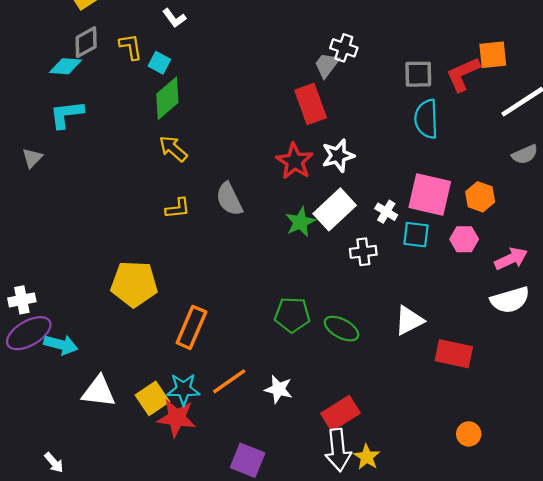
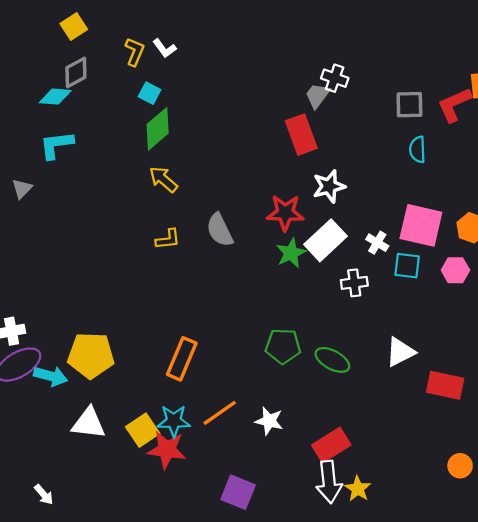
yellow L-shape: (131, 47) -> (135, 52), moved, turned 32
cyan semicircle: (426, 119) -> (418, 149), size x0.7
red star: (295, 161) -> (285, 213), moved, turned -30
yellow pentagon: (134, 284) -> (91, 355), moved

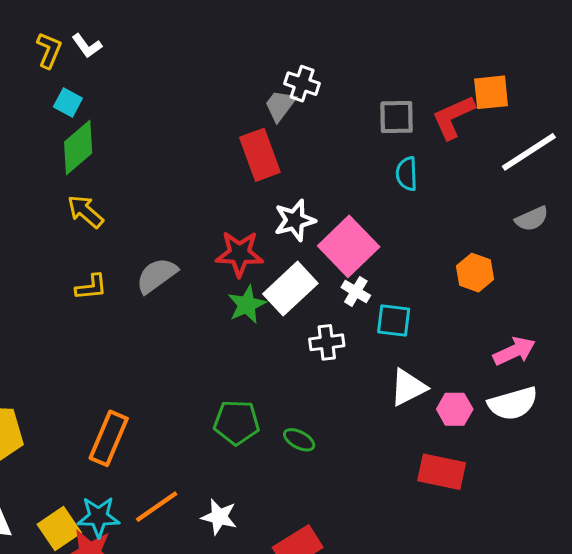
pink square: (421, 225) -> (349, 246), moved, turned 33
gray semicircle: (220, 230) -> (157, 275), turned 80
pink hexagon: (455, 270) -> (455, 409), moved
white triangle: (400, 352) -> (408, 387), moved
green ellipse: (332, 360) -> (299, 440), size x0.7

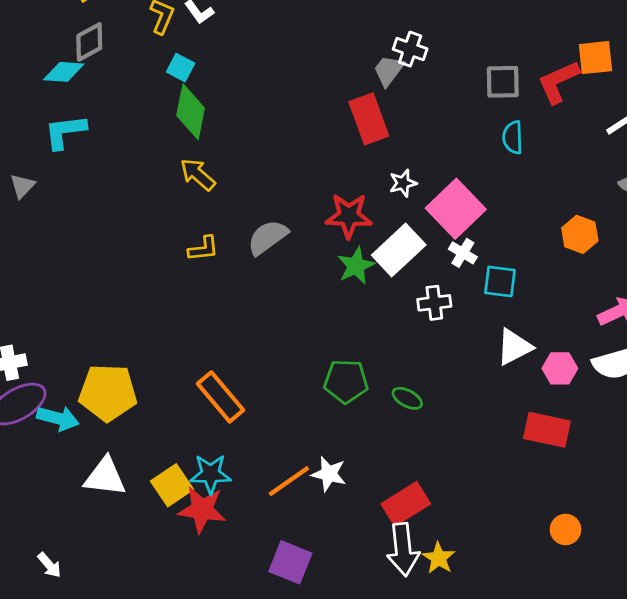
green diamond: (78, 148) -> (191, 112), turned -38
white star: (295, 220) -> (403, 183), size x0.7
orange rectangle: (109, 438) -> (220, 397), turned -63
orange line: (157, 507) -> (289, 481), moved

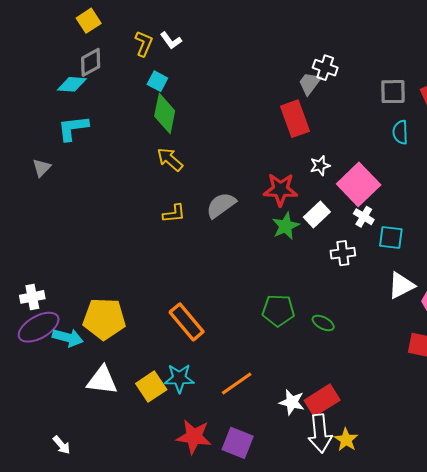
white rectangle: (399, 250) -> (317, 215), size x0.7
white star: (329, 474) -> (292, 402), moved
red star: (202, 510) -> (194, 437), moved

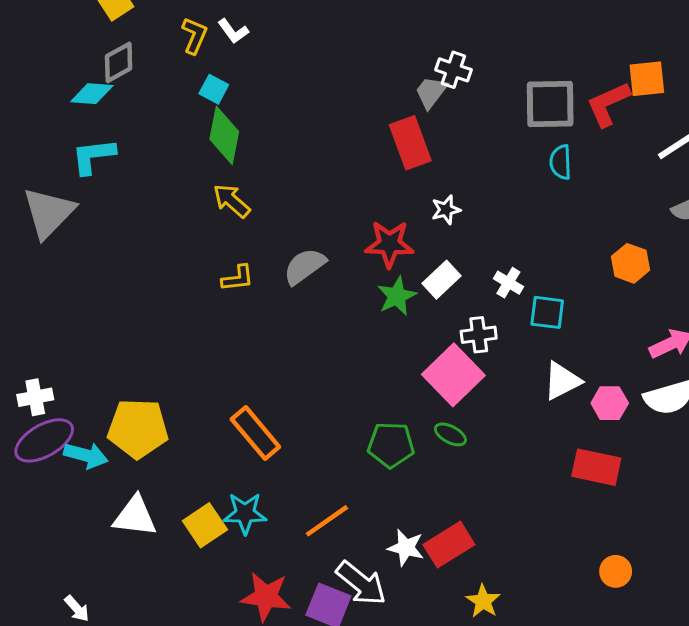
gray square: (393, 92) -> (550, 104), size x1.4
gray triangle: (42, 168) -> (49, 213), size x2.0
pink square: (359, 184) -> (453, 375), moved
green pentagon: (278, 310) -> (391, 445), moved
white arrow: (320, 433) -> (361, 583), moved, turned -45

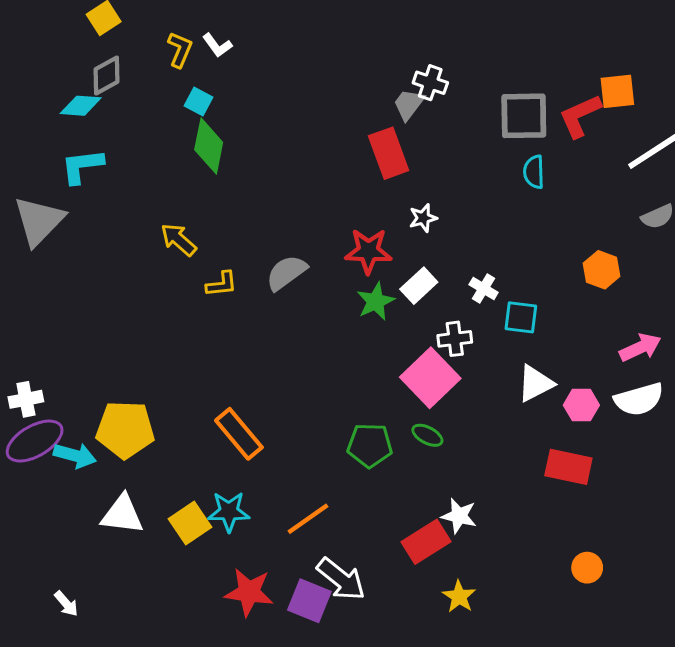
yellow arrow: (232, 201) -> (178, 240), moved
white star: (406, 548) -> (459, 516), moved

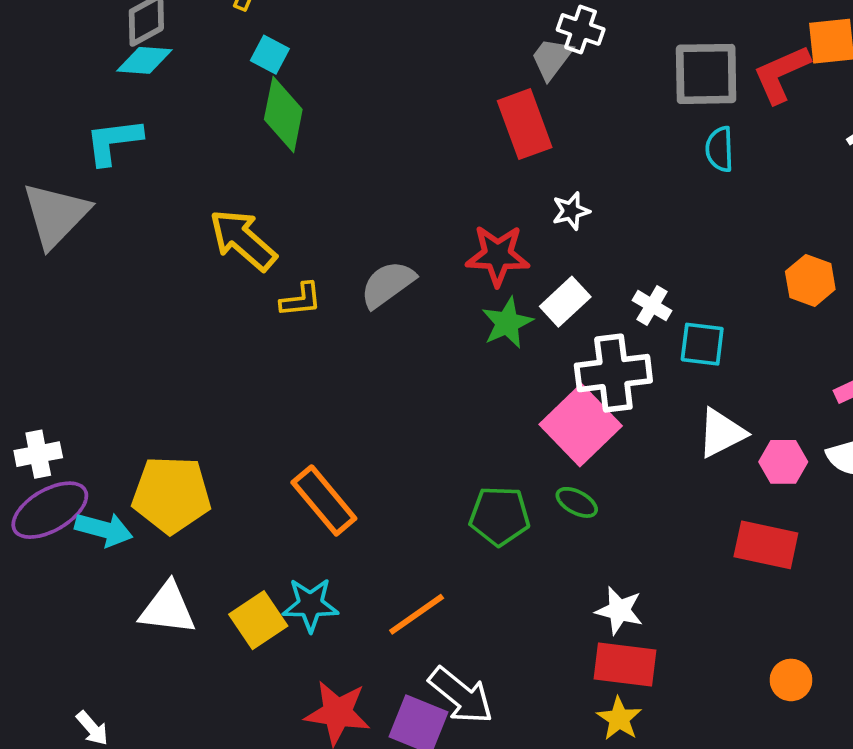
cyan diamond: (81, 106) -> (144, 60), moved
yellow arrow: (178, 240) -> (243, 240), size x1.4
white cross: (455, 339) -> (613, 373), size x1.6
red rectangle: (426, 542) -> (625, 665), moved, turned 39

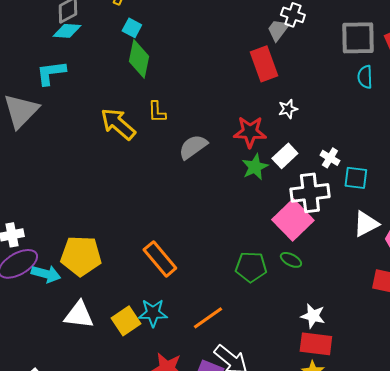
yellow L-shape: (301, 300) -> (157, 112), moved, turned 95

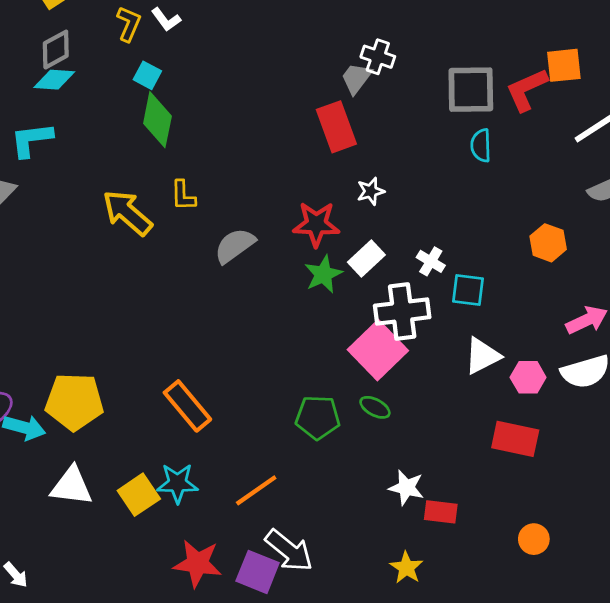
red rectangle: (316, 344) -> (441, 512), moved, size x0.7

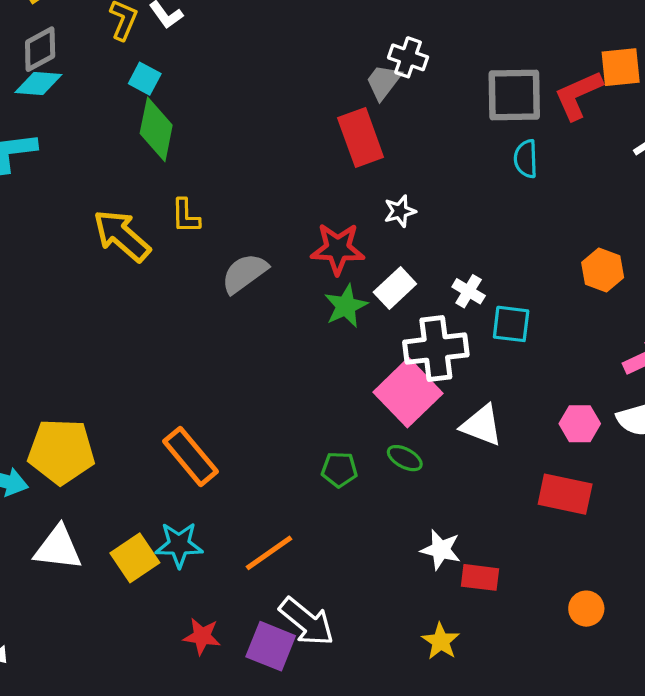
white triangle: (482, 356) -> (482, 425), moved, turned 48
green pentagon: (318, 417) -> (339, 470), size x0.7
red star: (197, 563) -> (202, 636), size x0.7

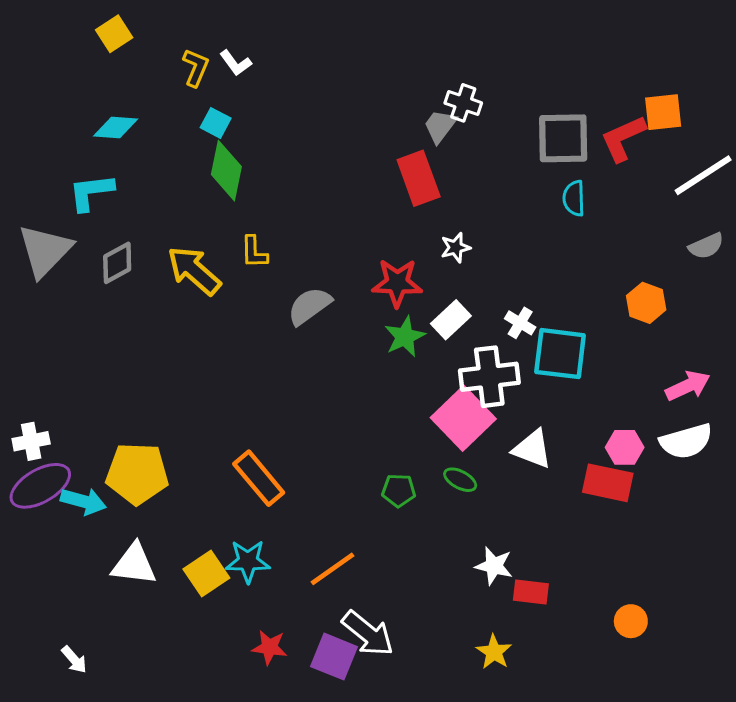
gray diamond: (40, 49) -> (117, 263), moved
cyan square: (511, 324) -> (560, 354), size x1.5
red rectangle: (565, 494) -> (608, 483), moved

